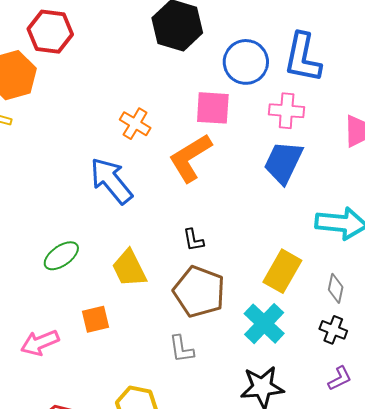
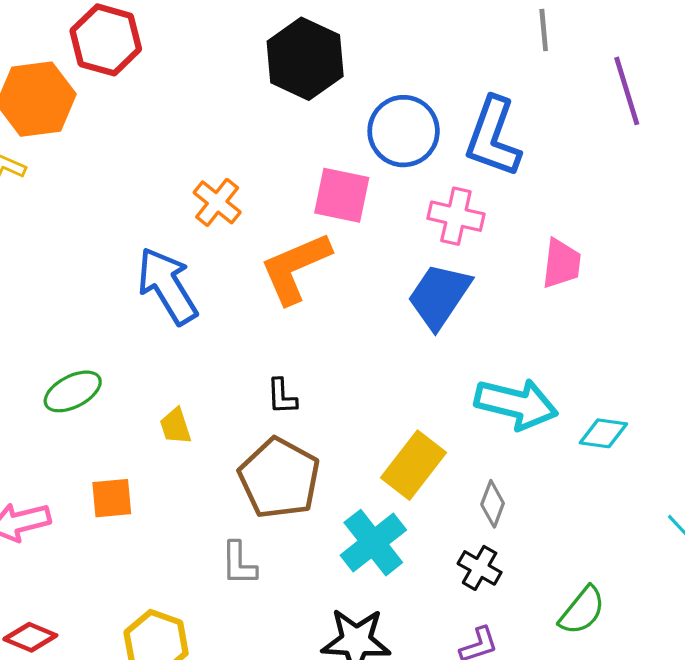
yellow trapezoid: (129, 268) -> (175, 426), size x0.6

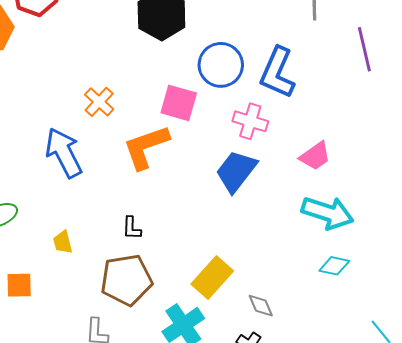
pink trapezoid: (562, 264) -> (315, 156), turned 44
cyan arrow: (516, 404) -> (328, 213), moved
brown pentagon: (279, 478) -> (126, 280), turned 30
gray diamond: (493, 504) -> (261, 306), turned -48

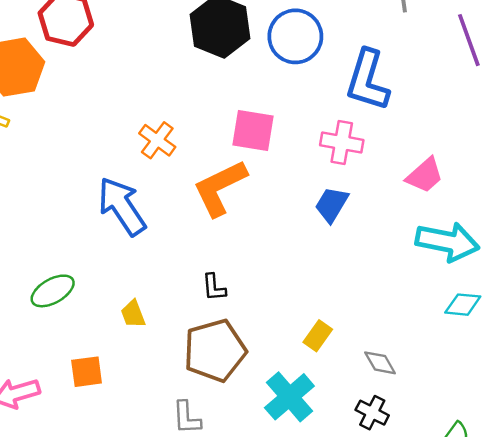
blue circle: (221, 65) -> (295, 36), moved
blue trapezoid: (236, 171) -> (332, 205), size x0.7
yellow rectangle: (212, 278) -> (318, 336), size x0.6

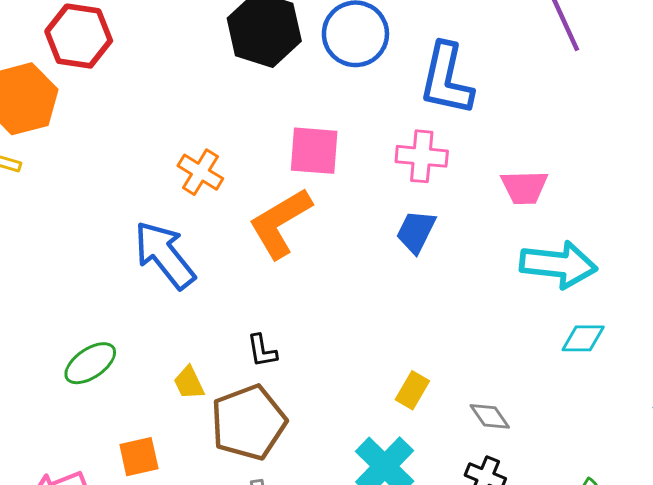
pink trapezoid: (425, 175) -> (524, 187), turned 45
black L-shape: (214, 287) -> (262, 351), moved
brown pentagon: (215, 351) -> (248, 422), moved

